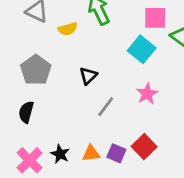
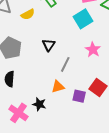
cyan square: (142, 49) -> (83, 19), turned 30
orange triangle: (91, 153) -> (58, 87), moved

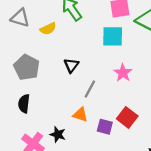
cyan square: (83, 19) -> (113, 36), turned 30
orange triangle: (58, 87) -> (80, 115), turned 32

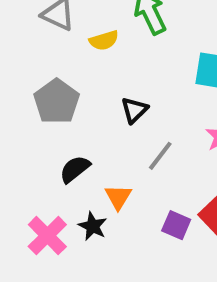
black semicircle: (24, 104) -> (75, 169), moved, turned 36
orange triangle: (80, 115) -> (118, 197), moved, turned 35

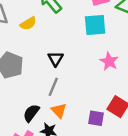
gray line: (160, 156) -> (53, 87), moved
black semicircle: (75, 169) -> (31, 113), moved

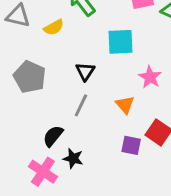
cyan square: (95, 25) -> (120, 42), moved
orange triangle: (59, 111) -> (125, 105), moved

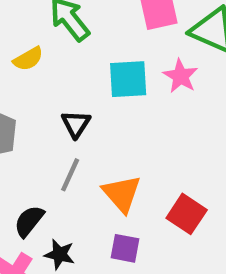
pink star: (150, 77) -> (181, 76), moved
orange triangle: (125, 105) -> (122, 194), moved, size x1.4
purple square: (131, 145) -> (125, 248), moved

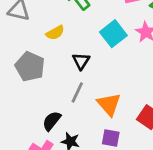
yellow semicircle: (28, 59) -> (55, 33), moved
cyan square: (128, 79) -> (113, 34), turned -35

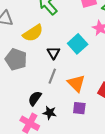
yellow semicircle: (55, 33) -> (33, 33), size x1.5
cyan square: (113, 34) -> (78, 44), moved

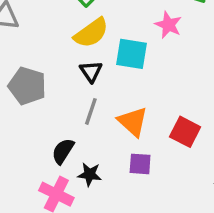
yellow semicircle: (33, 33) -> (91, 33), moved
cyan square: (78, 44) -> (132, 54), turned -36

